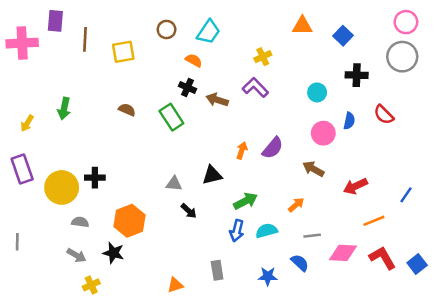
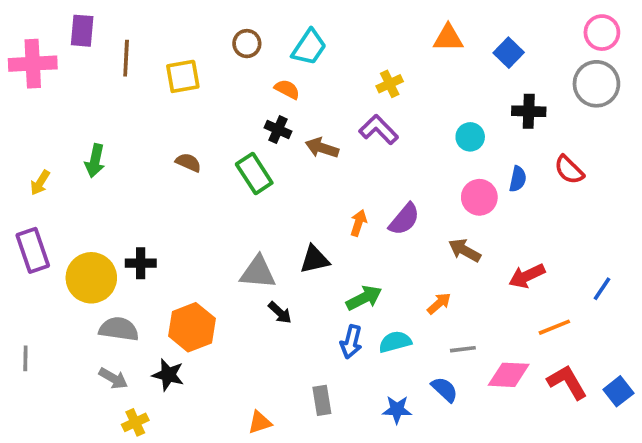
gray triangle: (174, 184) -> (258, 272), size x1.5
gray semicircle: (80, 222) -> (119, 329), size x1.5

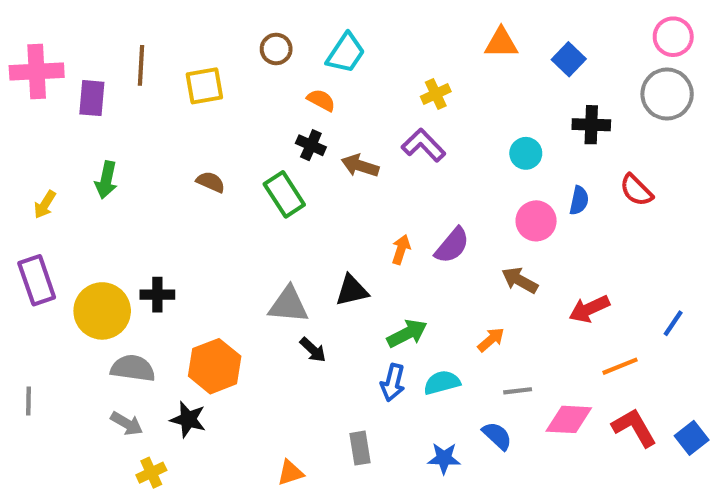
purple rectangle: (82, 31) -> (92, 98), moved

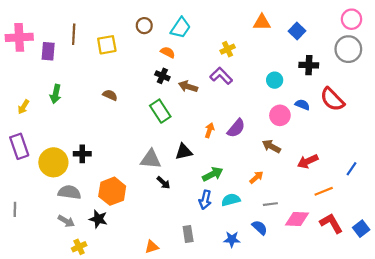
red semicircle: (636, 190) -> (332, 99), size x1.4
green rectangle: (284, 194) -> (160, 111), moved
blue semicircle: (579, 200) -> (302, 105), turned -80

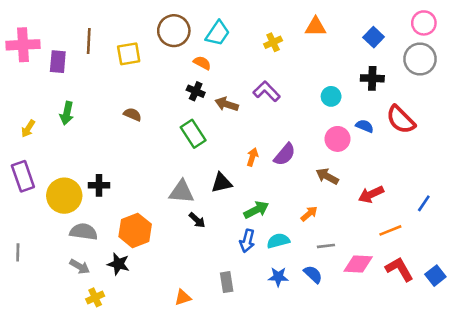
brown circle: (144, 26) -> (174, 31), size x1.6
blue square: (297, 31) -> (374, 37), moved
yellow cross: (228, 49) -> (273, 42), moved
blue star: (232, 239) -> (278, 277), moved

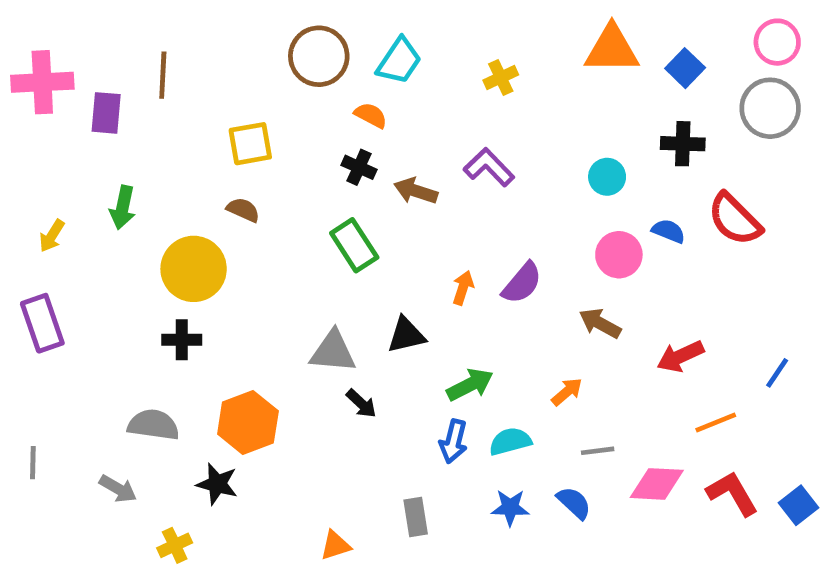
orange triangle: (316, 27) -> (612, 49), moved, size x1.4
yellow square: (129, 54) -> (250, 144), moved
yellow circle: (64, 196) -> (194, 269), moved
gray arrow: (80, 267) -> (118, 489), moved

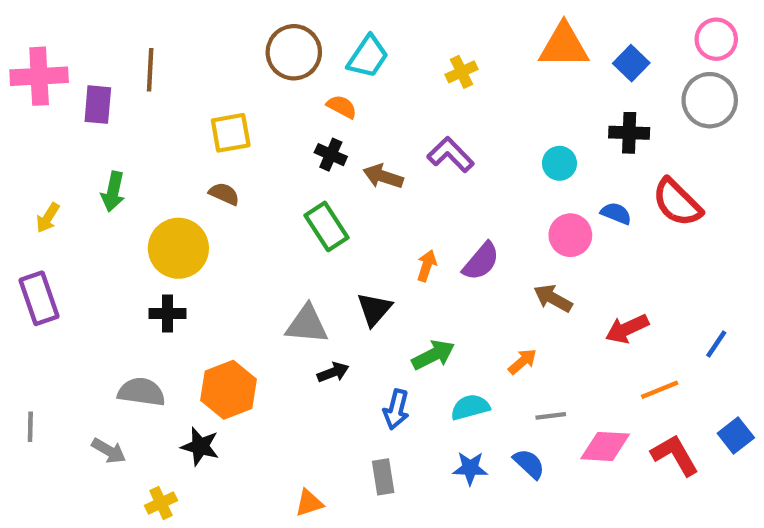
black triangle: (406, 335) -> (374, 309), turned -36
black arrow: (361, 404) -> (333, 372), turned -64
blue arrow: (453, 441) -> (396, 409), moved
blue square: (798, 505) -> (736, 435), moved

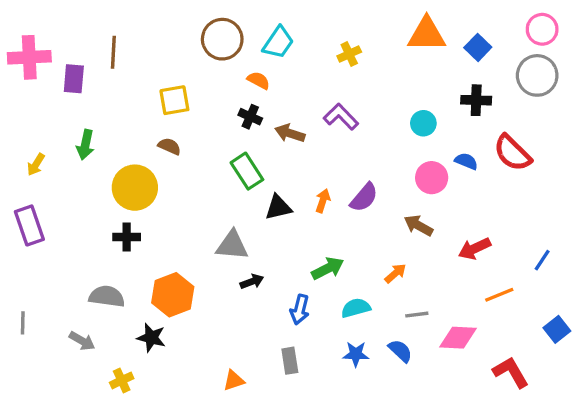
black triangle: (374, 309) -> (278, 207), moved, turned 36
red L-shape: (675, 455) -> (511, 372), moved

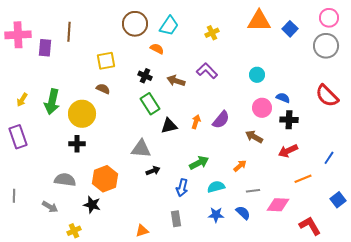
black cross: (476, 100) -> (289, 120), moved
black cross: (250, 117) -> (145, 76), moved
green arrow: (85, 145) -> (52, 102), moved, size x1.4
red semicircle: (512, 153) -> (327, 96), moved

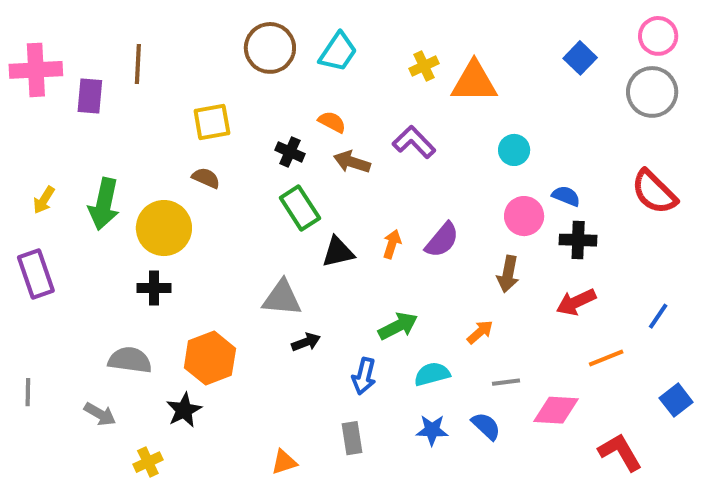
orange triangle: (259, 21) -> (474, 82), moved
orange semicircle: (157, 49) -> (332, 122), moved
brown arrow: (254, 137) -> (508, 274), turned -108
black star: (92, 205) -> (184, 410), turned 30

